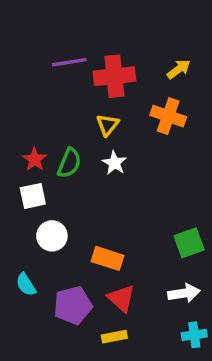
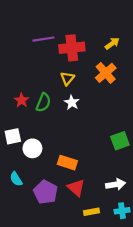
orange cross: (168, 116) -> (106, 73), turned 30
white square: (33, 196) -> (13, 136), moved
green square: (189, 243) -> (120, 141), moved
purple pentagon: (73, 305) -> (46, 192), turned -30
yellow rectangle: (114, 337) -> (91, 212), moved

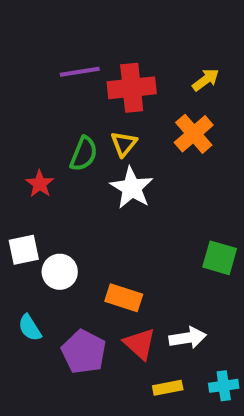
green semicircle: (43, 102) -> (84, 154), moved
white star: (72, 102) -> (132, 188), size x1.5
green square: (120, 141) -> (220, 258), turned 36
white arrow: (116, 184) -> (188, 338), moved

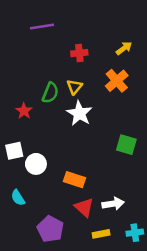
purple line: (80, 72) -> (42, 27), moved
red cross: (132, 88) -> (79, 53), size x0.6
green square: (220, 258) -> (126, 145), moved
purple pentagon: (84, 352) -> (50, 229), moved

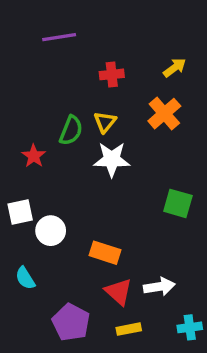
white star: (79, 113) -> (112, 159), turned -30
yellow rectangle: (101, 234) -> (129, 329), moved

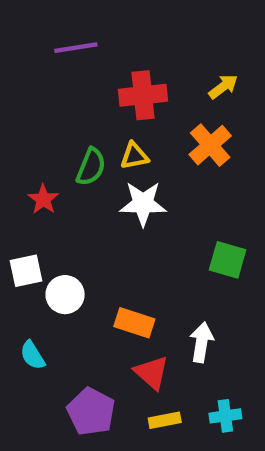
red cross: (112, 74) -> (143, 95), size x1.5
yellow triangle: (105, 122) -> (134, 156), turned 40
white arrow: (159, 287) -> (202, 342), moved, turned -72
cyan cross: (190, 327) -> (225, 416), moved

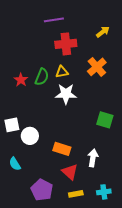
purple line: (76, 48) -> (54, 20), moved
yellow arrow: (223, 87) -> (103, 32), moved
red star: (43, 199) -> (21, 80), moved

